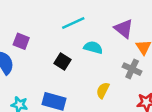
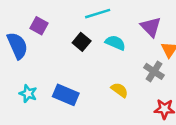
black square: (62, 62) -> (82, 42), moved
yellow semicircle: (103, 90) -> (120, 90), turned 91

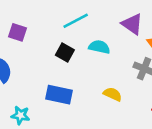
purple square: (39, 26) -> (18, 32), moved
blue rectangle: (66, 95) -> (59, 95), moved

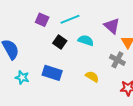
purple square: (18, 32) -> (42, 20), moved
cyan star: (20, 115) -> (22, 77), moved

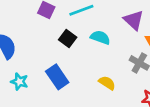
blue rectangle: (52, 73) -> (57, 77), turned 36

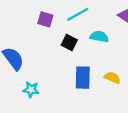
blue rectangle: (57, 77) -> (83, 78), moved, turned 45

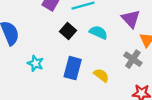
cyan star: (31, 90) -> (36, 63), moved

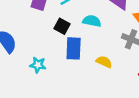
blue rectangle: (73, 68) -> (74, 48), moved

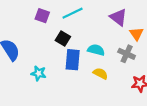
cyan semicircle: (92, 21) -> (96, 50), moved

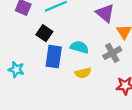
gray cross: (127, 54) -> (112, 53), turned 35
yellow semicircle: (100, 74) -> (83, 73), turned 136

